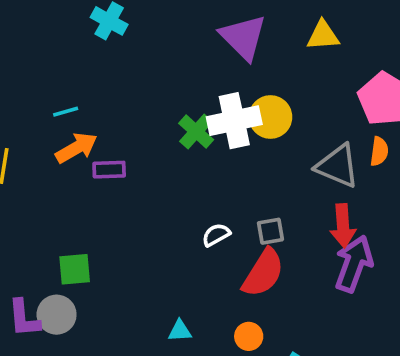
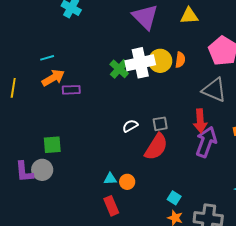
orange semicircle: (379, 151) -> (180, 60), moved
gray triangle: (338, 166) -> (214, 90), moved
orange circle: (249, 336) -> (127, 182), moved

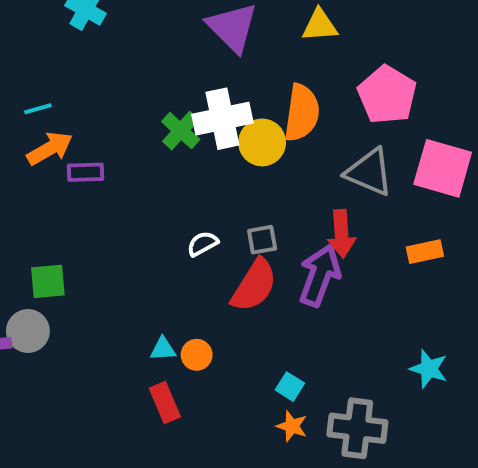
orange semicircle: (180, 60) -> (302, 113), size x1.8
yellow circle: (160, 61) -> (262, 142), moved
purple arrow: (206, 142) -> (320, 275), moved

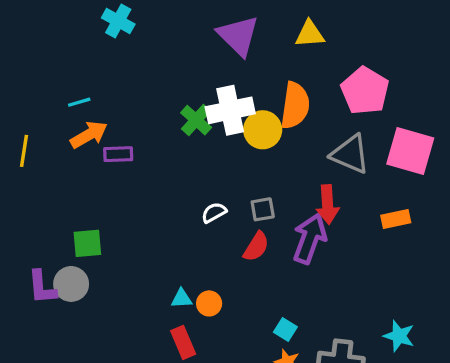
red semicircle: (254, 285) -> (256, 247), size x0.7
cyan star: (429, 369) -> (399, 336), moved

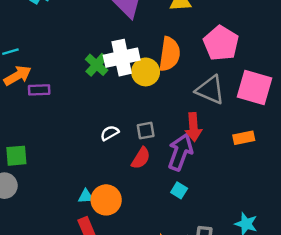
orange circle: (209, 303) -> (106, 200), size x1.6
cyan square: (285, 329) -> (179, 190), moved

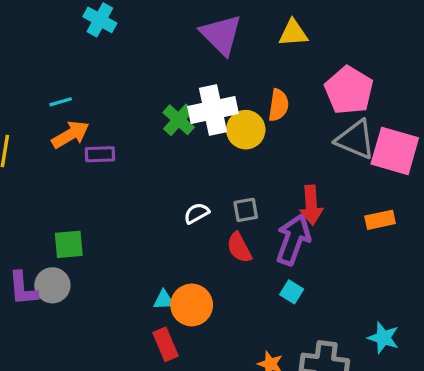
orange semicircle: (170, 54) -> (279, 105), size x0.7
gray triangle: (210, 90) -> (356, 139), moved
red semicircle: (141, 158) -> (239, 248), turned 120

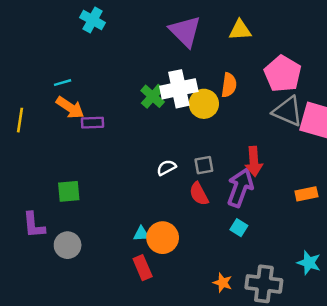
orange arrow: (70, 135) -> (70, 108), turned 64
orange rectangle: (380, 220) -> (306, 194), moved
gray circle: (52, 285) -> (68, 245), moved

